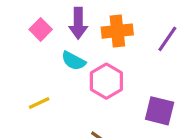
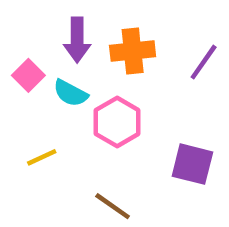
pink square: (41, 29) -> (28, 75), moved
yellow line: (39, 103) -> (42, 157), moved

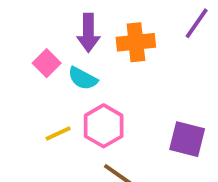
purple line: (204, 62) -> (197, 23), moved
pink hexagon: (117, 122) -> (104, 126), moved

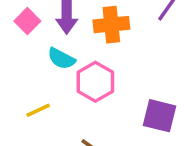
pink square: (47, 63) -> (27, 21), moved
pink hexagon: (104, 126) -> (95, 82), moved

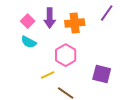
cyan semicircle: (61, 59) -> (29, 42), moved
yellow line: (38, 110) -> (48, 75), moved

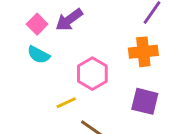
purple arrow: (50, 18) -> (69, 20), turned 54
orange cross: (75, 23) -> (143, 52), moved

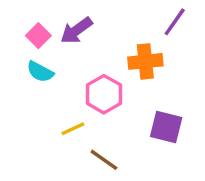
orange cross: (143, 52) -> (145, 61), moved

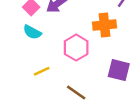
yellow line: (73, 129) -> (42, 71), moved

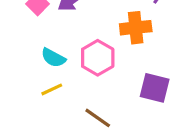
cyan semicircle: (32, 32) -> (53, 58), moved

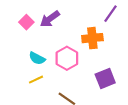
purple square: (155, 88) -> (105, 79), turned -36

